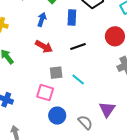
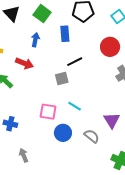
red arrow: (44, 47) -> (24, 63), moved
gray square: (56, 73) -> (62, 79), moved
cyan line: (78, 79) -> (75, 106), moved

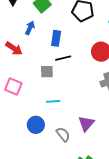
blue rectangle: (65, 34) -> (56, 38), moved
cyan line: (75, 106) -> (53, 101), turned -48
pink square: (48, 112) -> (13, 87), moved

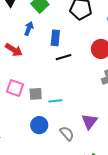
gray square: (47, 72) -> (36, 94), moved

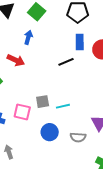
blue rectangle: (55, 38) -> (80, 42), moved
pink square: (15, 88) -> (22, 112), moved
gray semicircle: (67, 133) -> (78, 137), turned 140

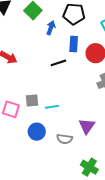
blue arrow: (28, 37) -> (51, 28), moved

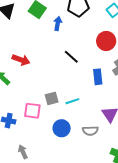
blue rectangle: (74, 44) -> (98, 77), moved
black line: (58, 63) -> (71, 57), turned 70

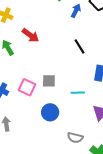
cyan line: (72, 101) -> (78, 93), moved
gray semicircle: (90, 131) -> (75, 138), moved

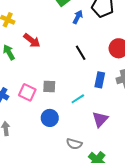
cyan line: (78, 93) -> (78, 99), turned -32

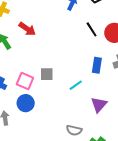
black line: (81, 53) -> (92, 29), moved
blue circle: (50, 118) -> (26, 103), moved

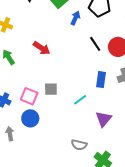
red arrow: (27, 29) -> (42, 48), moved

